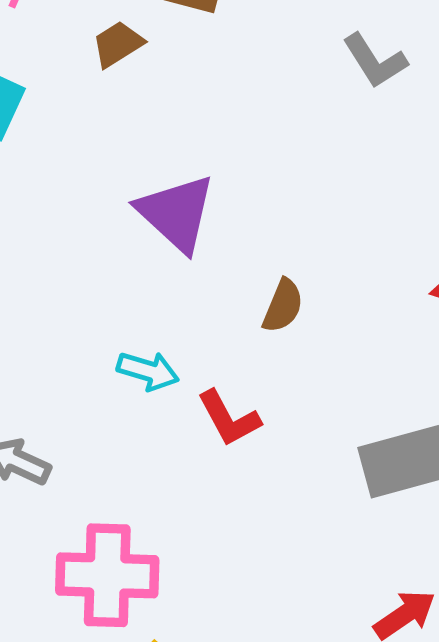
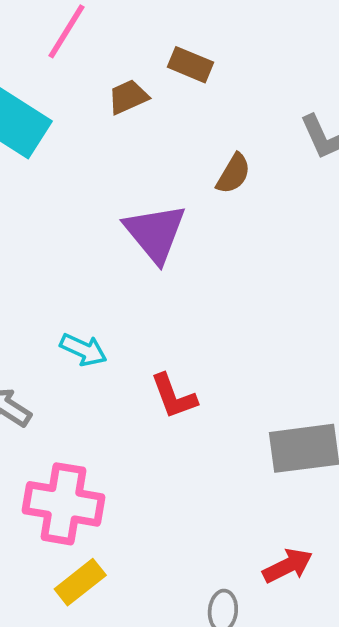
brown semicircle: (283, 306) -> (234, 174), moved
cyan arrow: (148, 371) -> (83, 350), moved

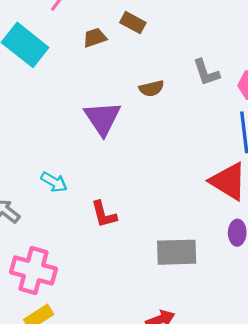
brown semicircle: (234, 174) -> (152, 88), turned 40

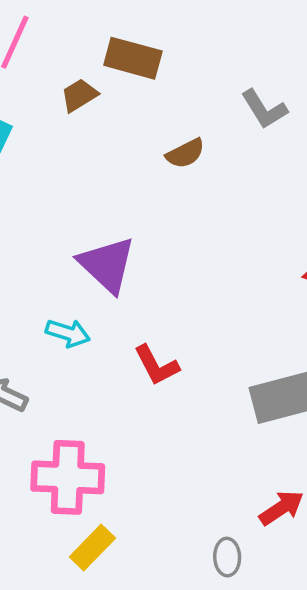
brown rectangle: (133, 23) -> (133, 58), size x1.4
purple triangle: (103, 118) -> (107, 265), moved

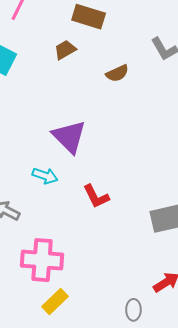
brown trapezoid: (79, 95) -> (65, 50), moved

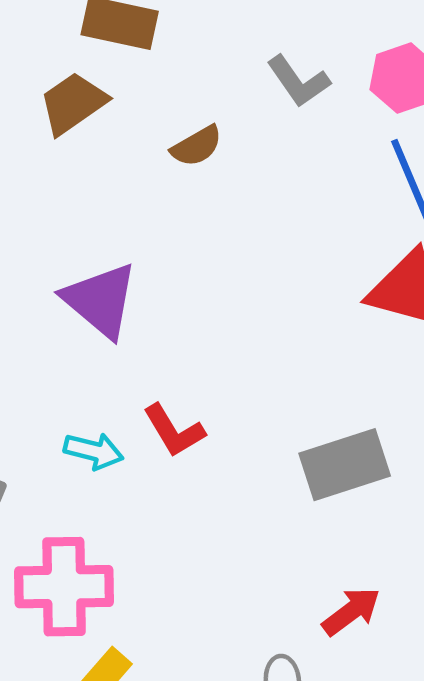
brown trapezoid: (65, 50) -> (73, 103), size x1.4
cyan arrow: (45, 176) -> (94, 451), moved

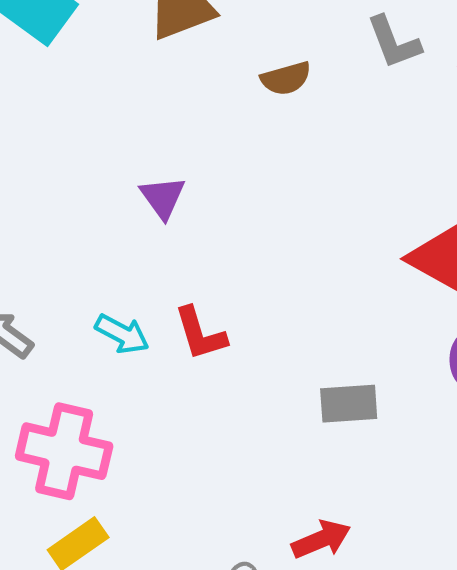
purple triangle: (100, 300) -> (163, 197), size x0.6
gray rectangle: (345, 465) -> (349, 404), size x0.7

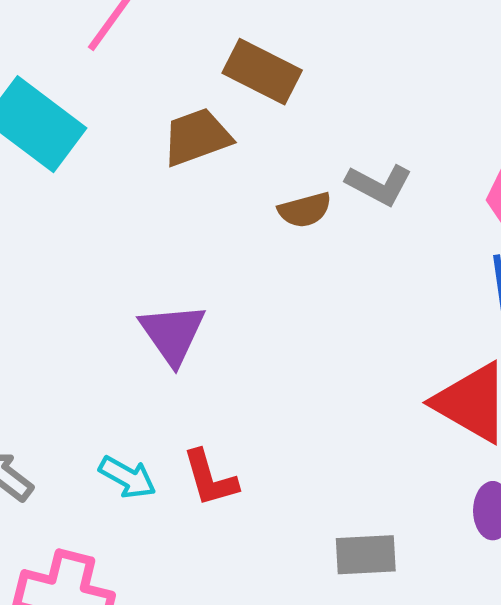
gray L-shape: (394, 42) -> (379, 185), moved, turned -42
purple triangle: (163, 197) -> (173, 334), size x1.4

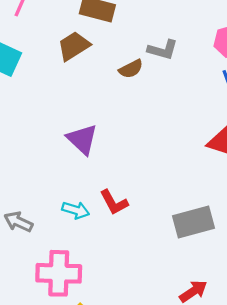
gray rectangle: (366, 555) -> (194, 222), size x1.4

